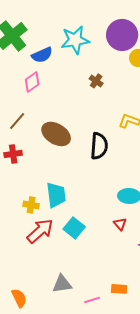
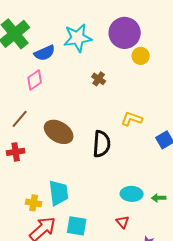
cyan square: (74, 228) -> (77, 226), turned -30

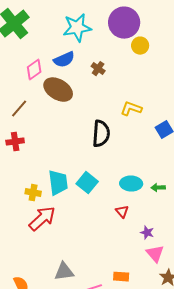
blue semicircle: (45, 53) -> (64, 60), moved
brown ellipse: (59, 132) -> (58, 90), moved
cyan square: (77, 226) -> (87, 183), moved, turned 30

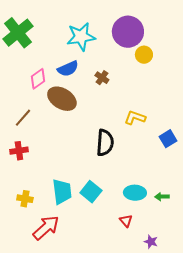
yellow cross: (33, 193) -> (25, 199), moved

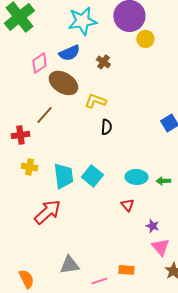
brown line: (23, 118) -> (44, 115), moved
yellow L-shape: (135, 118) -> (95, 101), moved
black semicircle: (105, 143) -> (106, 127), size x0.6
yellow cross: (25, 199) -> (29, 167), moved

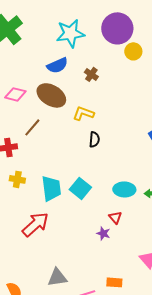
pink diamond: (39, 63) -> (15, 94), moved, turned 50
purple star: (152, 226) -> (103, 233), moved

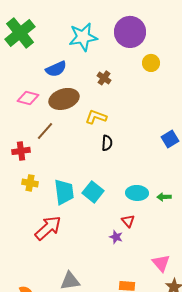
yellow circle: (133, 51) -> (151, 63), moved
blue semicircle: (57, 65) -> (56, 69), moved
brown ellipse: (51, 95) -> (64, 99), turned -48

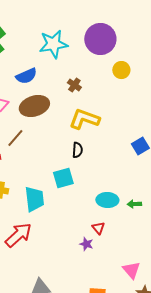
yellow L-shape: (96, 117) -> (84, 119), moved, size x1.4
cyan square: (93, 192) -> (63, 178), moved, turned 35

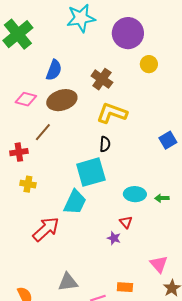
cyan star: (53, 44) -> (81, 18), moved
blue semicircle: (26, 76) -> (54, 70), turned -45
brown cross: (74, 85) -> (102, 79), size x1.5
cyan square: (63, 178) -> (91, 172), size x1.4
cyan trapezoid: (34, 199) -> (75, 202), moved, turned 32

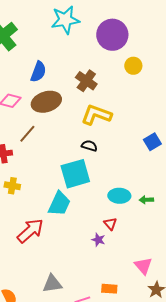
black semicircle: (105, 144) -> (89, 146), turned -77

